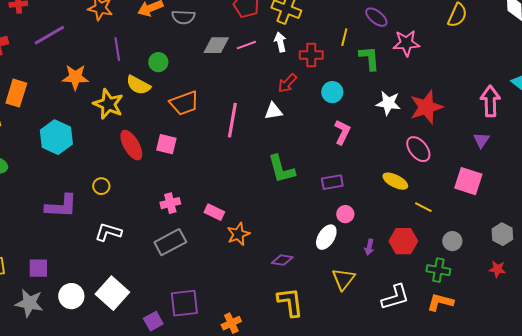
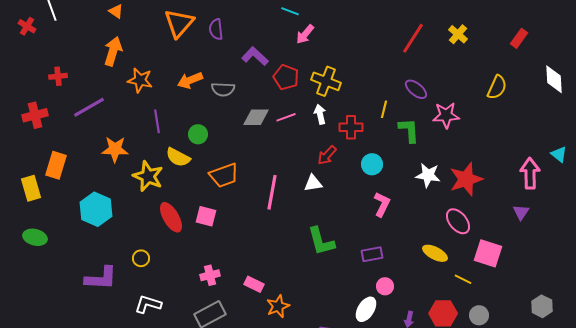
pink square: (468, 181) -> (488, 253), moved
gray circle: (452, 241) -> (479, 315), moved

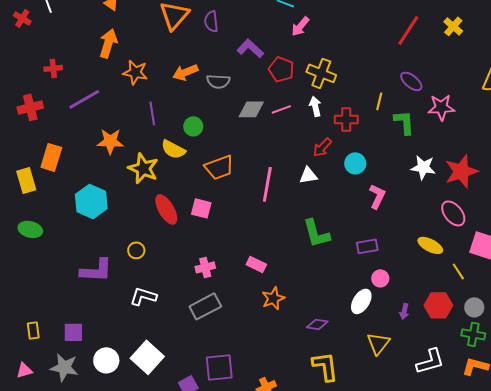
cyan circle: (372, 164) -> (355, 163), moved
yellow line: (463, 279) -> (458, 271), turned 30
pink rectangle: (254, 284) -> (256, 264), moved

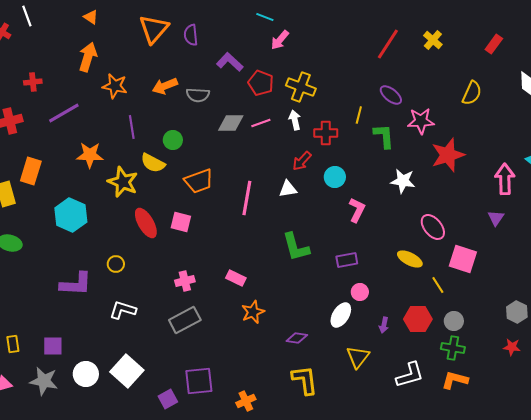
red star: (461, 171) -> (448, 155), moved

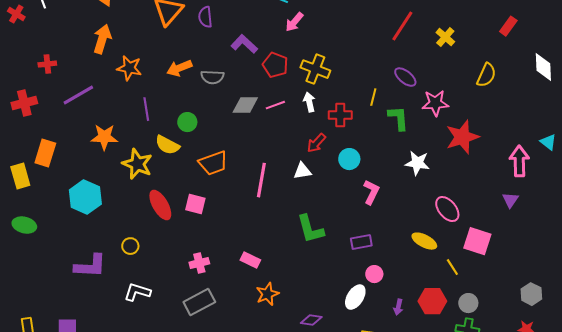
yellow cross: (433, 40) -> (445, 37), moved

